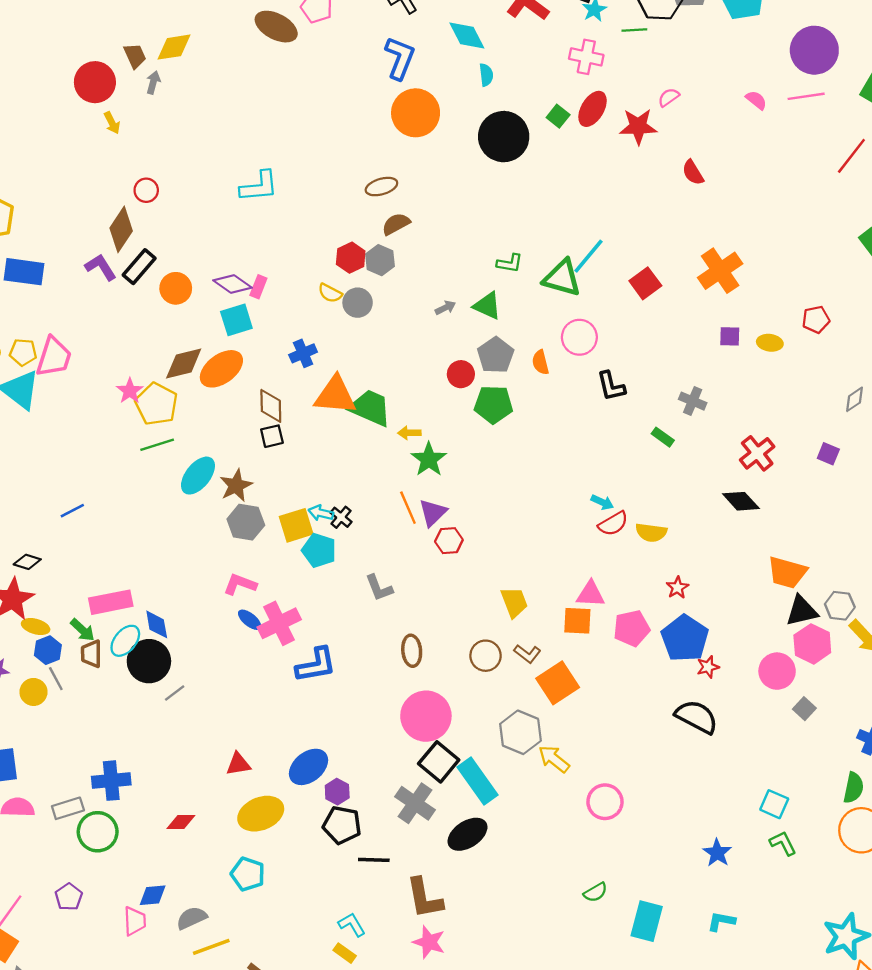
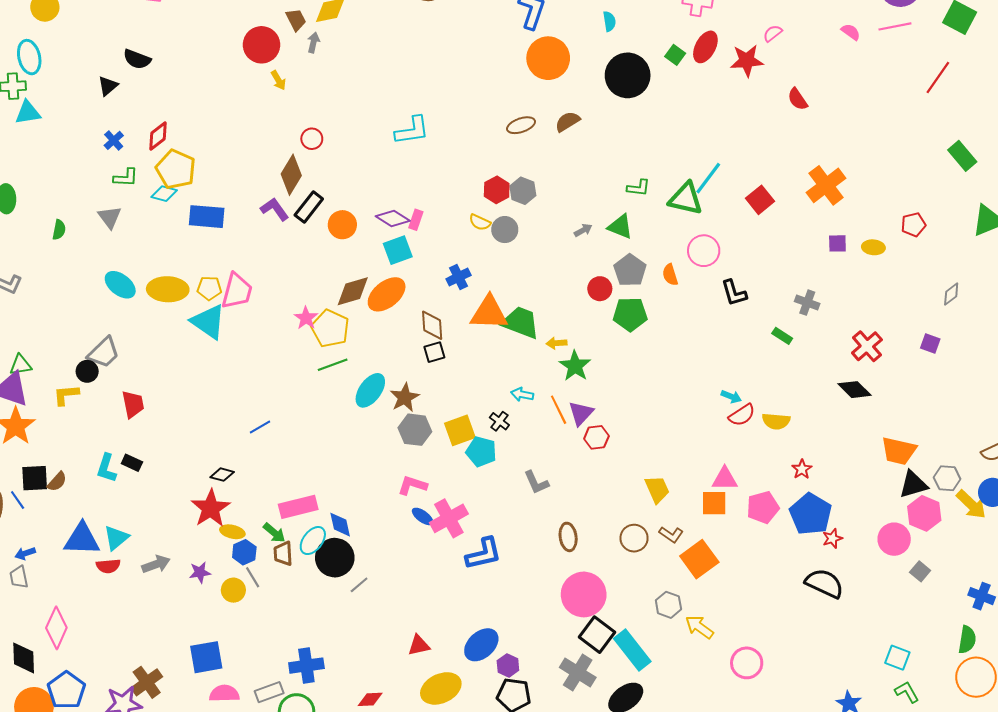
brown semicircle: (396, 224) -> (568, 122), moved
cyan arrow: (321, 513) -> (522, 394), moved
gray hexagon: (520, 732) -> (668, 605), size x0.7

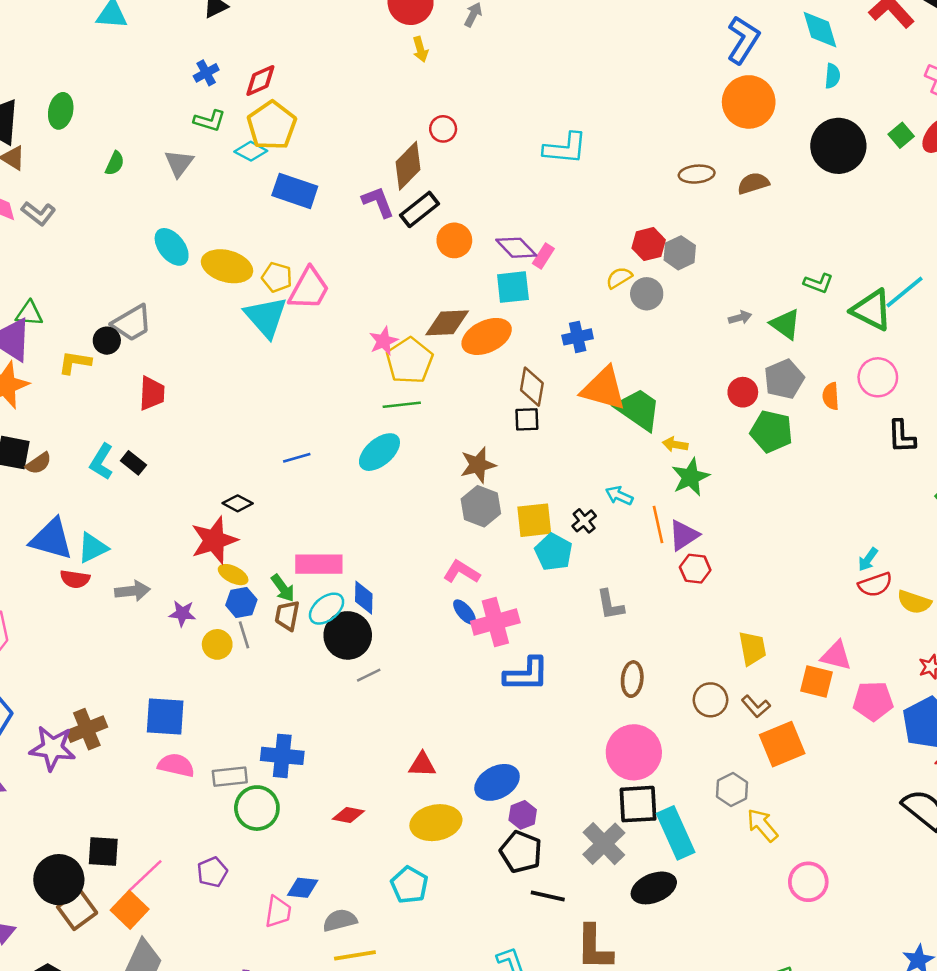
yellow semicircle: (480, 222) -> (619, 278), turned 110
cyan ellipse: (370, 390) -> (379, 452), moved
cyan arrow: (731, 397) -> (868, 559), turned 90
black square: (597, 635) -> (638, 804), turned 36

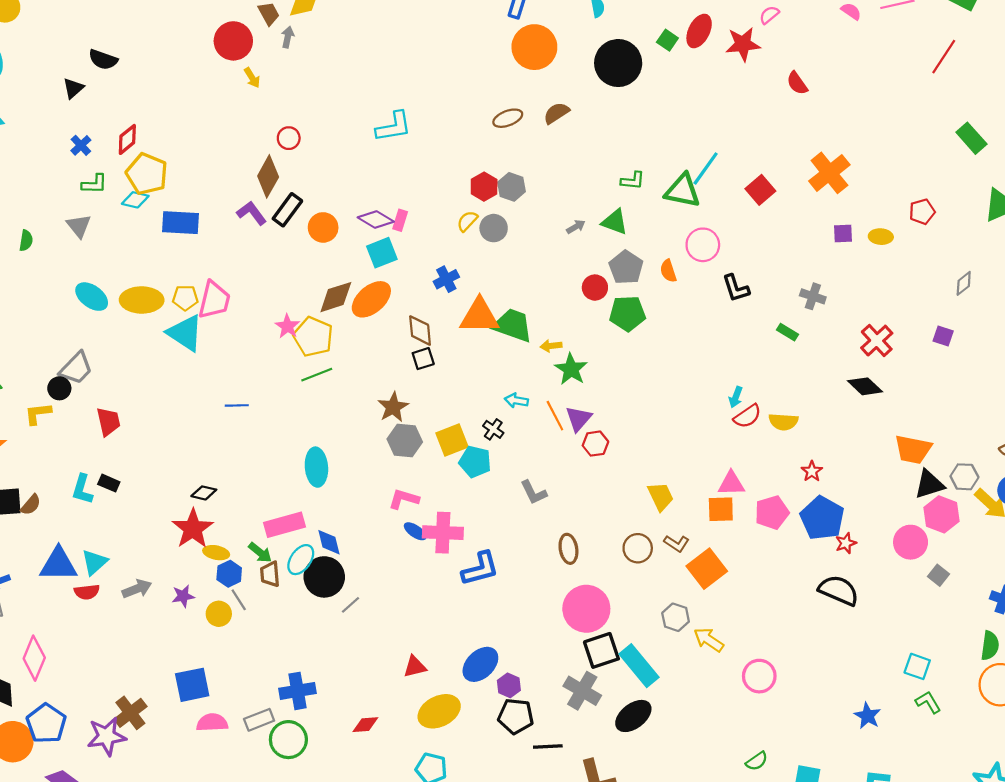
cyan ellipse: (379, 452) -> (316, 467), moved, turned -39
blue line: (297, 458) -> (237, 405), moved, turned 30
pink cross: (495, 622) -> (443, 533), turned 33

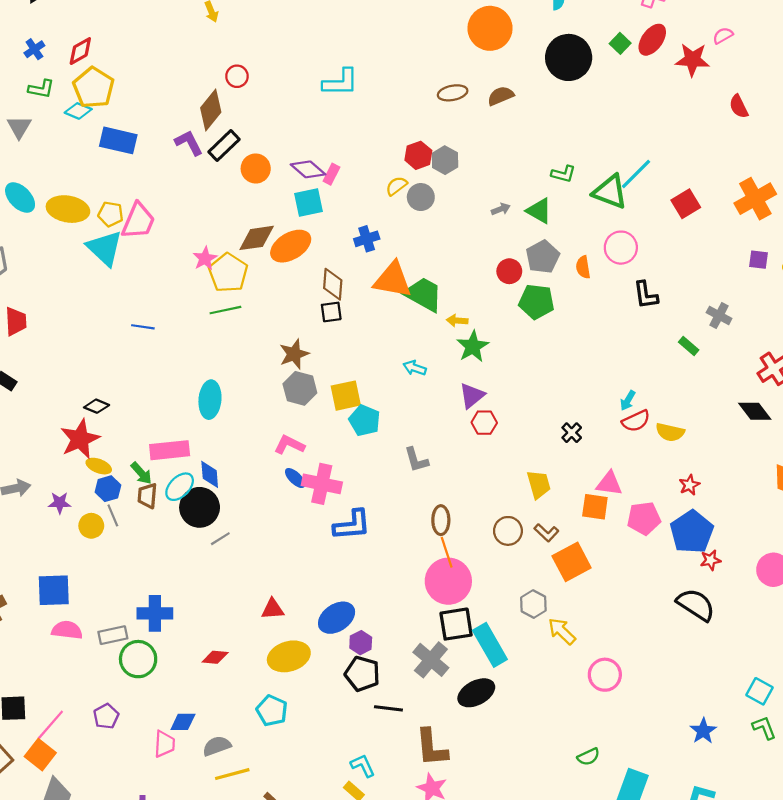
orange line: (555, 416) -> (447, 552), moved
black cross: (493, 429) -> (572, 433), moved

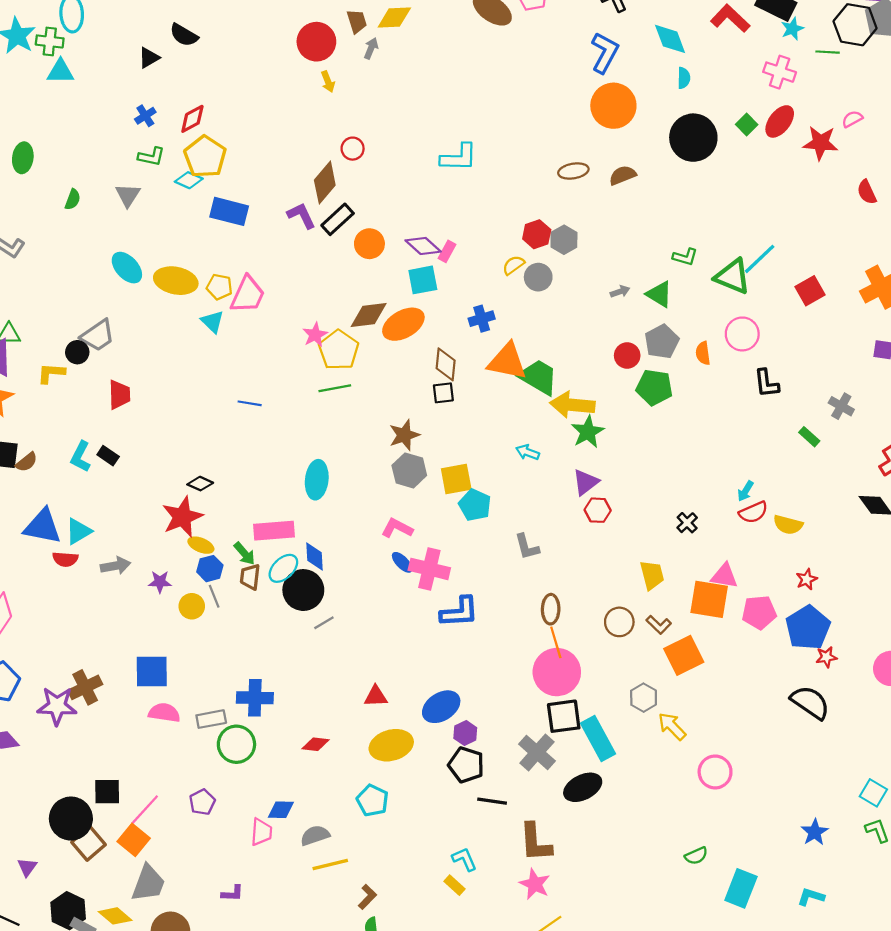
cyan triangle: (105, 248) -> (212, 322), size x0.6
yellow arrow: (457, 321) -> (572, 405), size x2.0
orange square: (595, 507) -> (709, 599), size x1.4

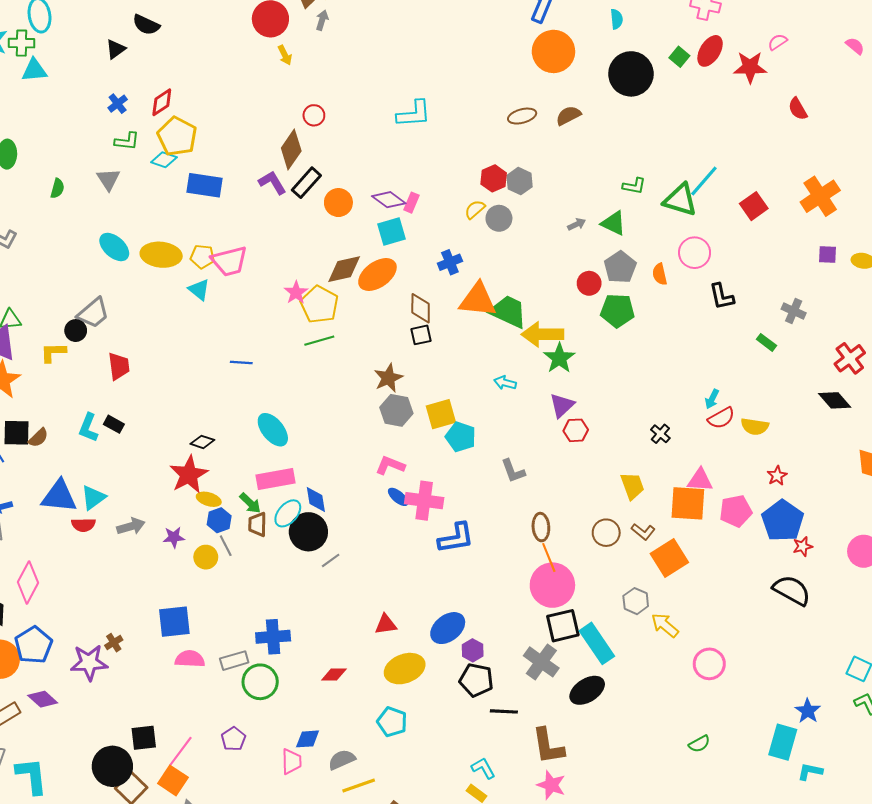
pink trapezoid: (248, 295) -> (229, 261), turned 57
cyan ellipse: (317, 480) -> (273, 430), moved, turned -40
brown cross: (85, 687) -> (114, 643), size x0.6
cyan rectangle: (741, 888) -> (783, 742), moved

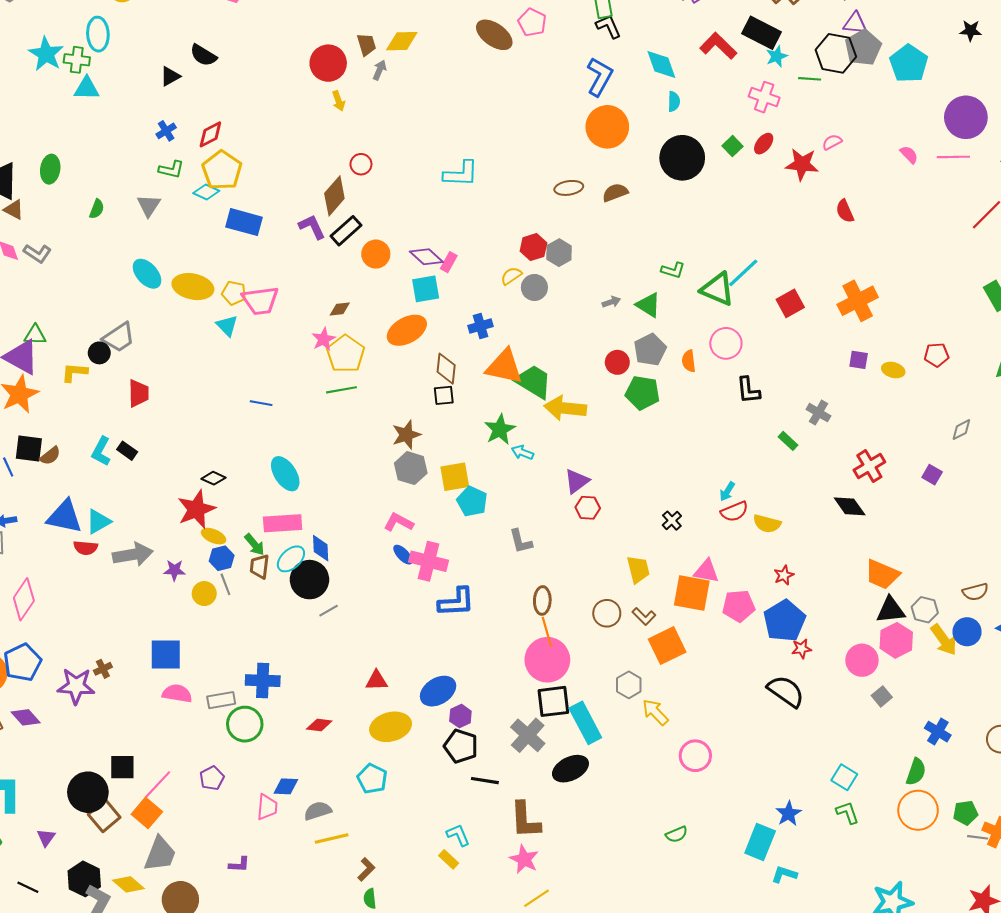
red ellipse: (710, 51) -> (764, 144), size x0.7
brown diamond: (344, 269) -> (340, 309), moved, size x0.6
green star: (559, 358) -> (500, 429), moved
gray arrow: (131, 526) -> (133, 554), size x1.4

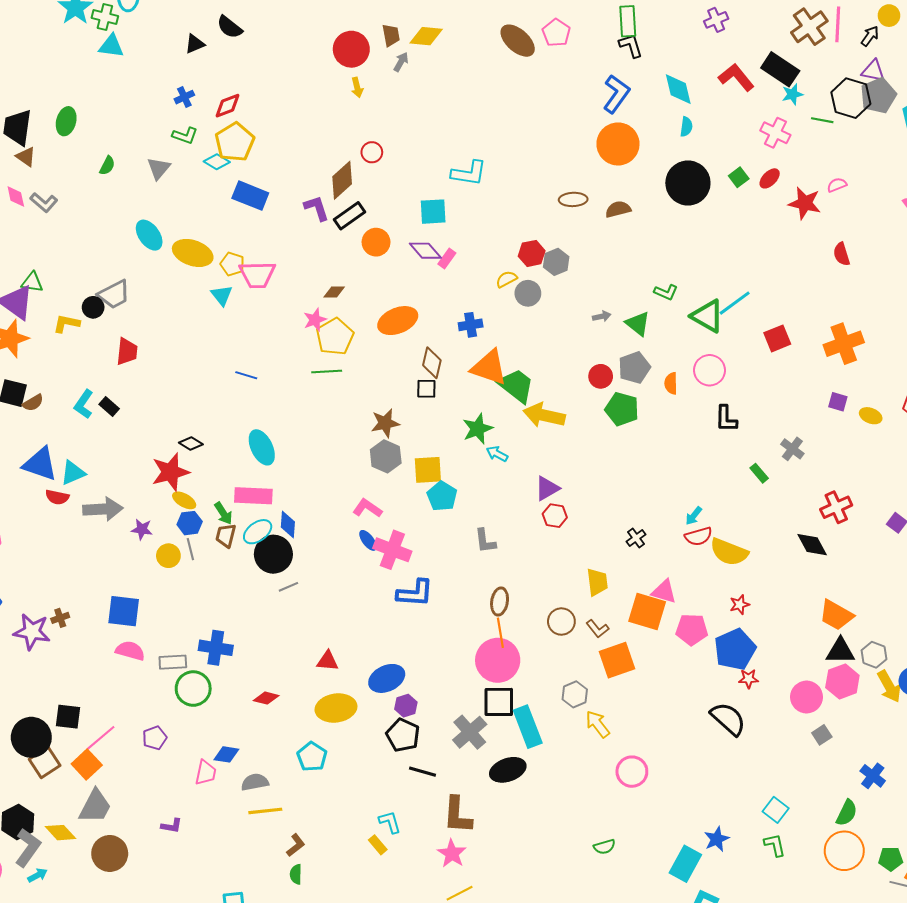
cyan square: (426, 289) -> (433, 212), moved
yellow semicircle: (767, 524) -> (729, 552), size x1.4

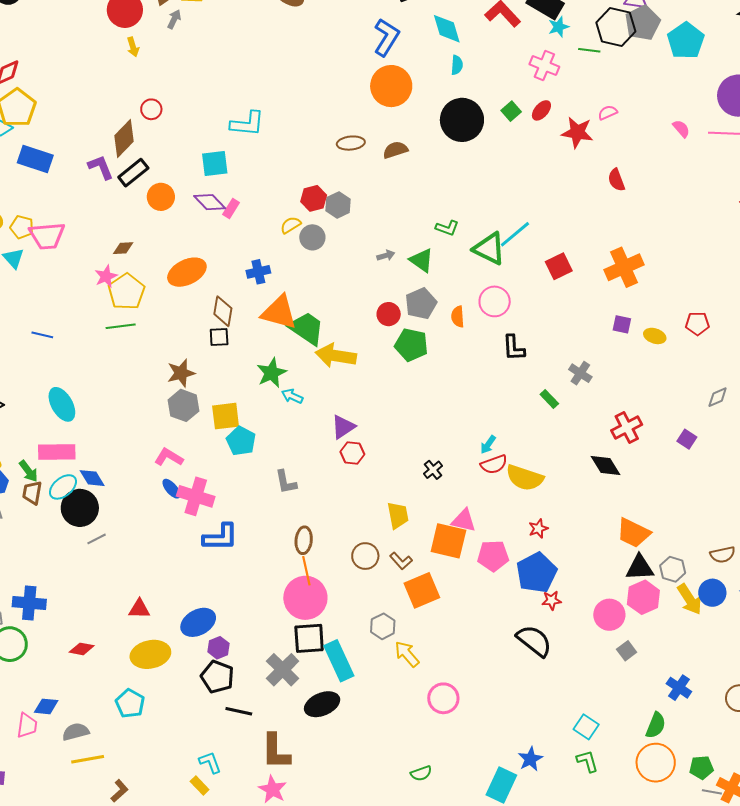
blue diamond: (288, 524) -> (92, 478), turned -32

